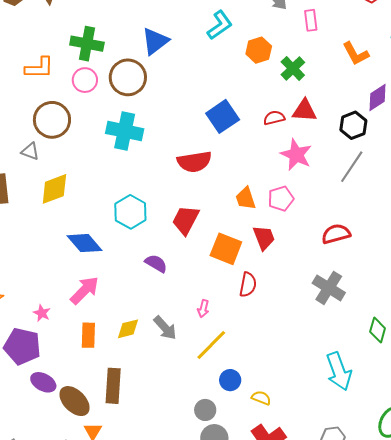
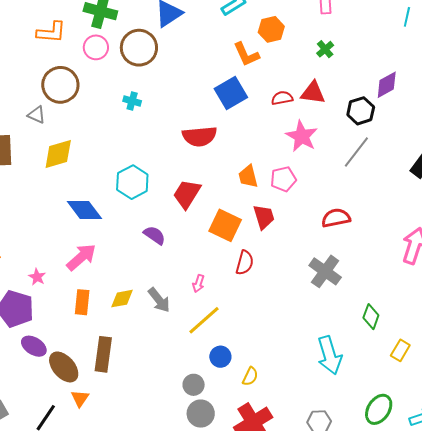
orange L-shape: (356, 54) -> (246, 54), moved
green cross: (293, 69) -> (325, 49), moved, size x0.7
cyan cross: (125, 131) -> (132, 101), size x0.5
yellow semicircle: (261, 398) -> (250, 376), turned 90

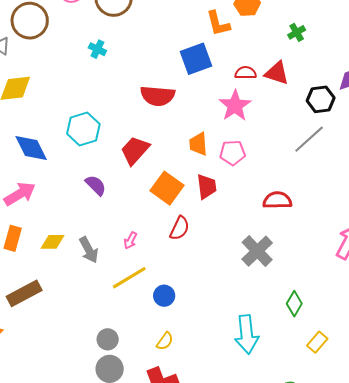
pink star: (302, 136) -> (235, 106), moved
brown rectangle: (103, 354) -> (24, 293), turned 44
blue circle: (220, 357) -> (164, 296), moved

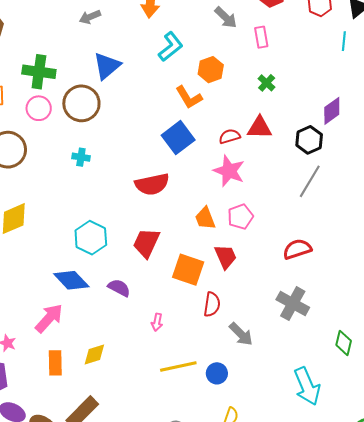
blue diamond: (31, 148) -> (71, 280), moved
pink arrow: (130, 241) -> (157, 322), moved
gray arrow: (89, 250) -> (241, 334), moved
yellow line: (129, 278) -> (178, 366), turned 36

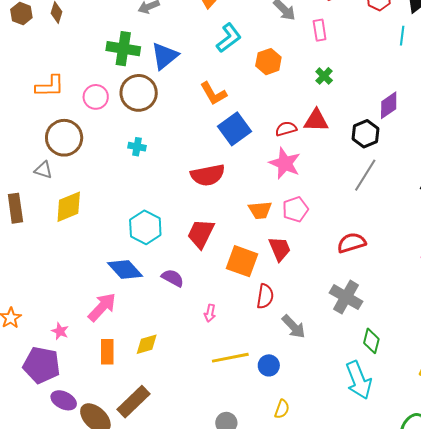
green cross: (39, 72) -> (123, 49), moved
orange L-shape: (189, 97) -> (213, 94), moved
orange trapezoid: (205, 218) -> (260, 210), turned -75
green diamond: (344, 343) -> (371, 341), moved

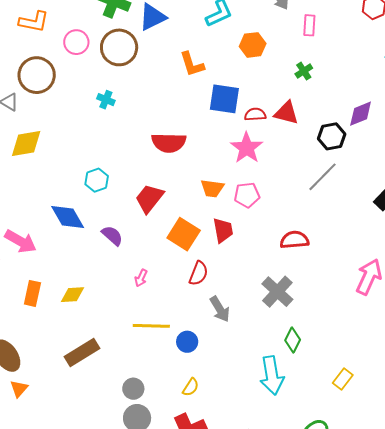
blue square: (235, 129) -> (224, 99), moved, turned 32
cyan hexagon: (145, 227) -> (97, 180), size x0.7
pink arrow: (102, 307) -> (21, 241), moved, turned 64
brown rectangle: (133, 402) -> (82, 353), moved

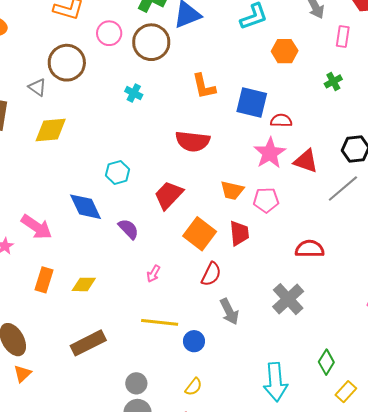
orange L-shape: (192, 64) -> (204, 86), moved
red triangle: (286, 113) -> (306, 161), moved
green diamond: (293, 340) -> (326, 362), moved

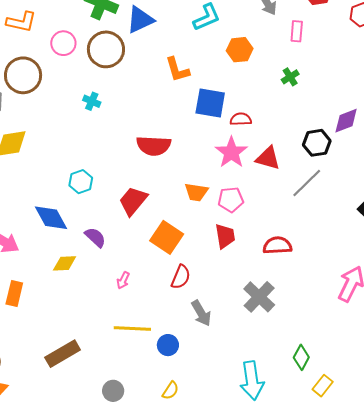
orange L-shape: (204, 86) -> (177, 70), moved
red trapezoid: (239, 233) -> (225, 236), moved
yellow diamond: (84, 284) -> (65, 263), moved

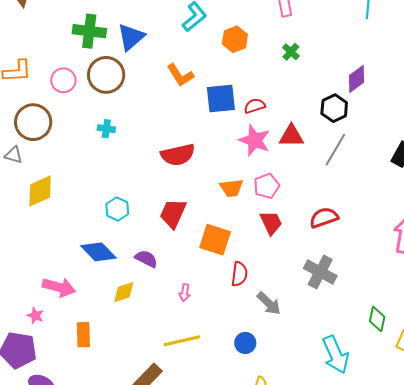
yellow line: (132, 328) -> (182, 341), moved

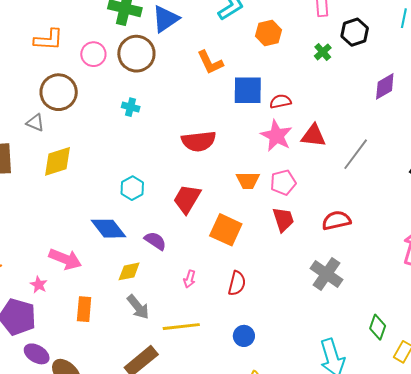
black hexagon: (334, 108) -> (355, 32), moved
red semicircle: (239, 274) -> (237, 283), moved
gray arrow: (269, 303) -> (138, 307), moved

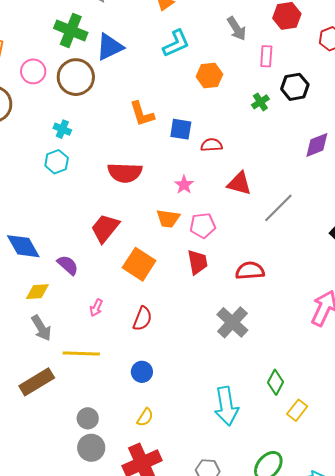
orange L-shape: (210, 62) -> (142, 114), moved
blue square: (248, 90) -> (181, 129), size x0.7
pink star: (276, 136) -> (184, 185), moved, size x0.6
cyan hexagon: (132, 188) -> (57, 162), moved

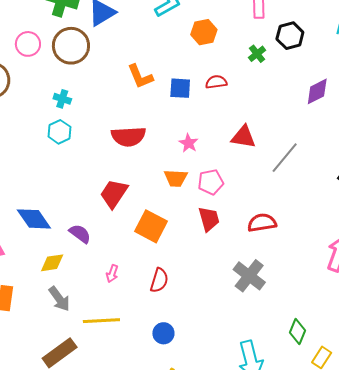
red semicircle: (212, 145) -> (216, 82), moved

